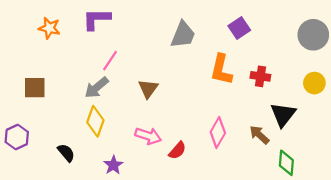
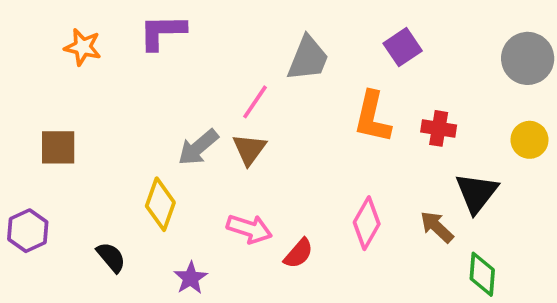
pink line: (110, 61) -> (255, 102), moved
gray arrow: (97, 88) -> (198, 147), moved

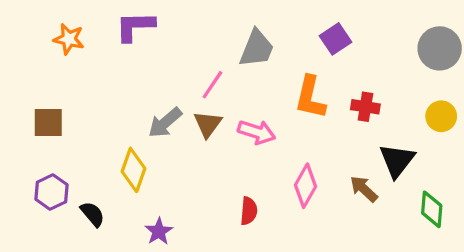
pink arrow: (249, 229) -> (257, 132), moved
purple hexagon: (28, 231) -> (51, 192), moved
red semicircle: (299, 253) -> (249, 211), turned -36
green diamond: (482, 274) -> (432, 209), moved

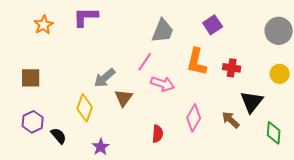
orange star: (69, 39) -> (44, 25), turned 30
pink line: (212, 85) -> (145, 62), moved
brown triangle: (208, 124) -> (124, 98), moved

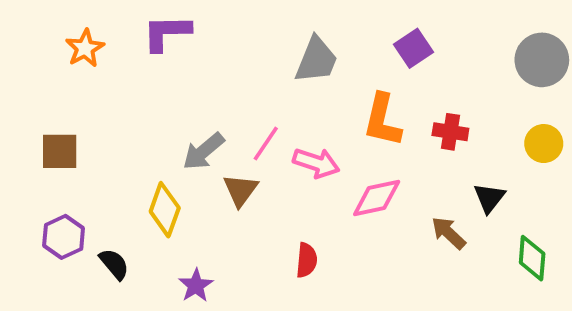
pink line: (145, 62) -> (266, 144), moved
black triangle: (252, 102) -> (489, 198), size x0.7
pink diamond: (194, 118) -> (377, 198), moved, turned 48

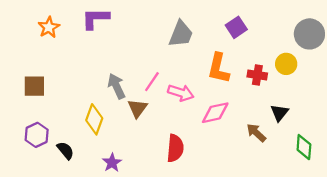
yellow circle: (544, 144) -> (286, 64), moved
gray arrow: (204, 151) -> (116, 86), turned 105
red semicircle: (307, 260) -> (175, 148), size x1.4

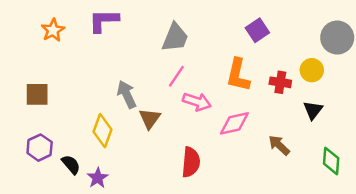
gray trapezoid: (181, 34) -> (175, 38), moved
pink line: (152, 82) -> (176, 76), moved
black triangle: (279, 113) -> (313, 110), moved
purple star: (112, 163) -> (98, 178), moved

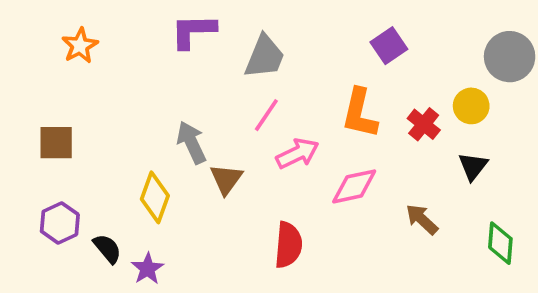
purple L-shape: (104, 21) -> (193, 31), moved
red cross: (280, 82) -> (424, 124), turned 30
pink arrow: (197, 102) -> (297, 154), turned -44

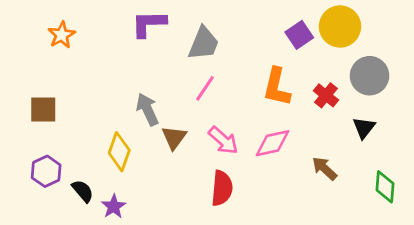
gray circle: (510, 57) -> (370, 76), moved
yellow circle: (471, 106) -> (340, 26), moved, size x1.5
pink arrow: (297, 154) -> (223, 140), moved, turned 68

